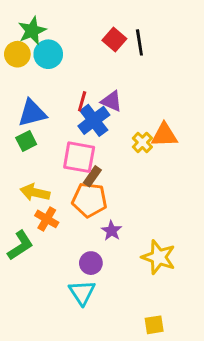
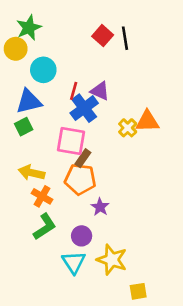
cyan circle: (48, 54) -> (43, 70), moved
green L-shape: (20, 245) -> (45, 227), moved
yellow star: (159, 257) -> (112, 260), moved

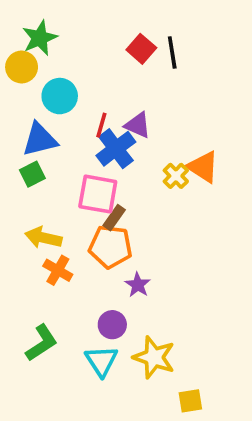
orange triangle: (147, 121) -> (203, 167), turned 35
green L-shape: (45, 227) -> (42, 343), moved

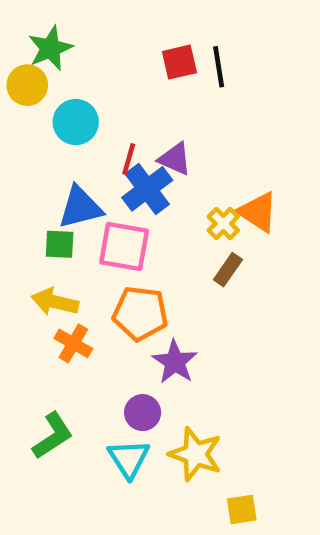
red square: (141, 49) -> (179, 62), turned 36
blue triangle: (40, 140) -> (80, 207), moved
green square: (32, 174) -> (60, 244), moved, turned 30
brown rectangle: (114, 218) -> (228, 270), moved
purple star: (138, 285) -> (175, 362), size x1.4

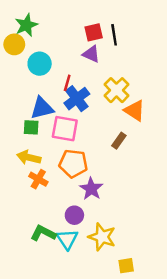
purple triangle: (175, 159) -> (91, 54), moved
yellow cross: (223, 224) -> (116, 90), moved, size x1.5
green L-shape: (53, 436) -> (43, 233), moved, turned -120

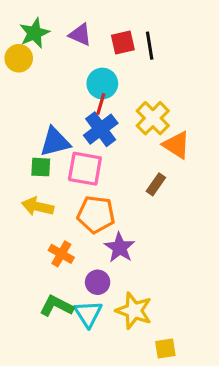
purple triangle: (91, 54) -> (80, 35), moved
cyan circle: (40, 64) -> (102, 83), moved
red line: (67, 83) -> (101, 104), moved
orange cross: (38, 179) -> (61, 254), moved

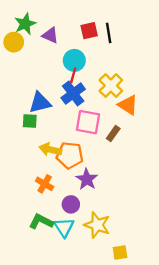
purple triangle: (80, 35) -> (50, 35), moved
pink square: (85, 169) -> (88, 122), moved
yellow arrow: (38, 207) -> (50, 150), moved

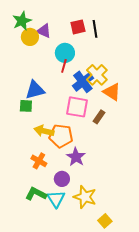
yellow circle: (14, 42) -> (30, 37), moved
blue cross: (73, 94) -> (83, 82), moved
yellow square: (120, 252) -> (105, 221), turned -32

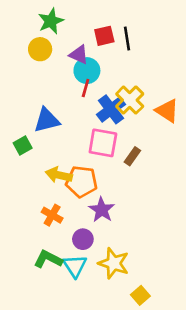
green star: (22, 21) -> (51, 21), moved
purple triangle: (44, 31) -> (79, 55), moved
orange triangle: (112, 92) -> (167, 111), moved
green square: (26, 106) -> (23, 146), moved, turned -32

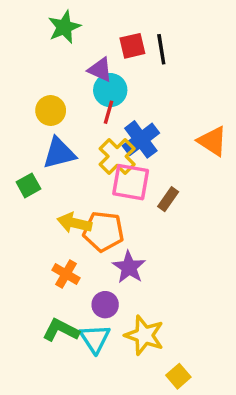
yellow circle: (40, 49) -> (51, 111), moved
yellow cross: (130, 100) -> (117, 156), moved

